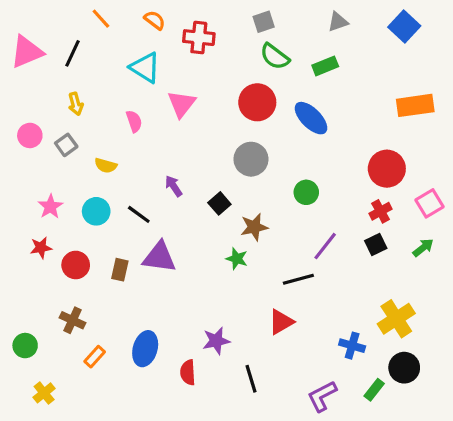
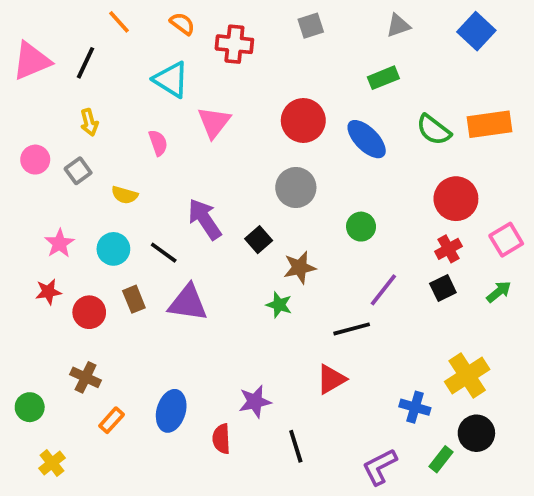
green semicircle: (275, 56) -> (434, 130), moved
purple arrow: (174, 186) -> (205, 219), size x1.6
brown rectangle: (120, 270) -> (134, 299), moved, turned -35

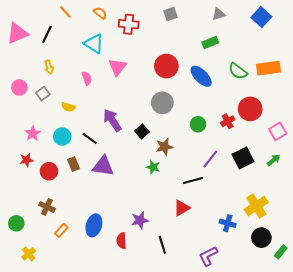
red cross: (448, 249) -> (228, 121), moved
black square: (443, 288) -> (243, 158), size x1.5
green rectangle: (441, 459) -> (281, 252), moved

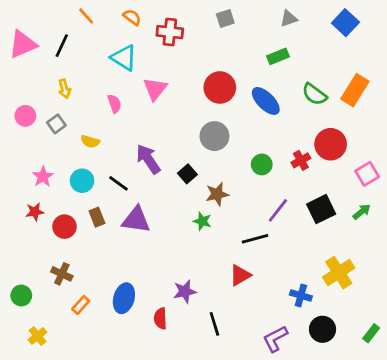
orange rectangle: (269, 68) -> (355, 90), turned -50
black circle: (261, 238) -> (323, 329), moved

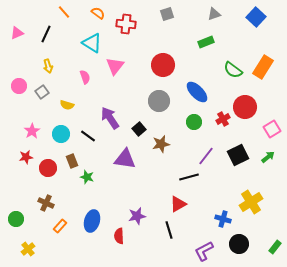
pink triangle: (23, 44) -> (17, 33), size x0.6
blue ellipse: (266, 101) -> (197, 92), moved
purple triangle: (136, 220) -> (125, 159), moved
green star: (202, 221) -> (87, 177), moved
black line: (214, 324) -> (169, 230), moved

